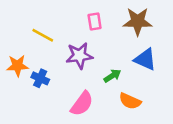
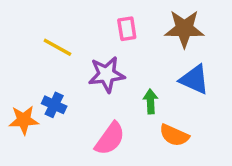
orange star: (17, 66) -> (24, 120), moved
green arrow: (112, 76) -> (150, 101), turned -60

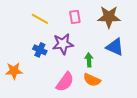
yellow line: (57, 47) -> (40, 19), moved
blue cross: (54, 105) -> (40, 50), moved
orange semicircle: (174, 135) -> (92, 80), moved

